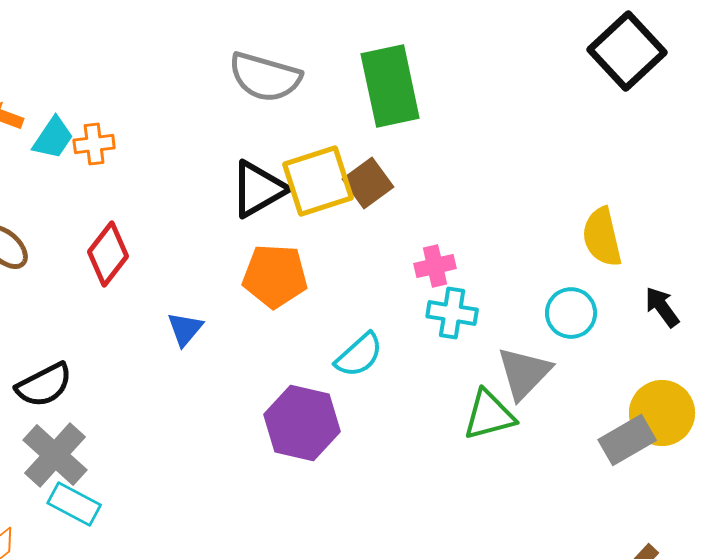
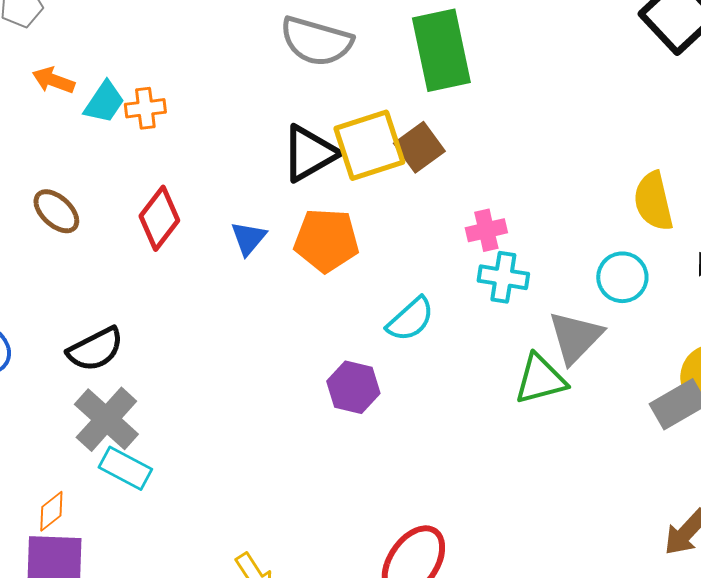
blue triangle: (185, 329) -> (248, 238), moved
purple hexagon: (302, 423) -> (353, 387), size x0.7

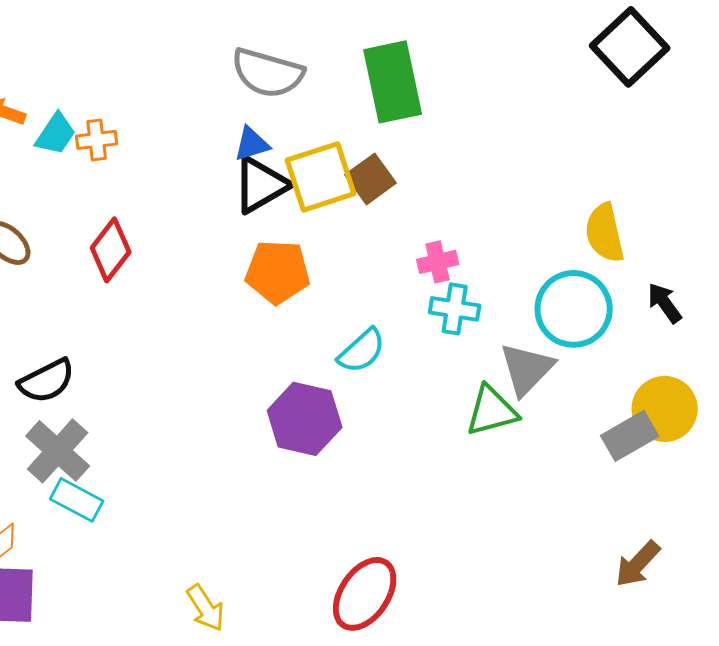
blue triangle: (248, 238) -> (252, 144), moved, turned 33
cyan circle: (622, 277) -> (574, 309), size x1.5
purple hexagon: (353, 387) -> (305, 419), size x1.4

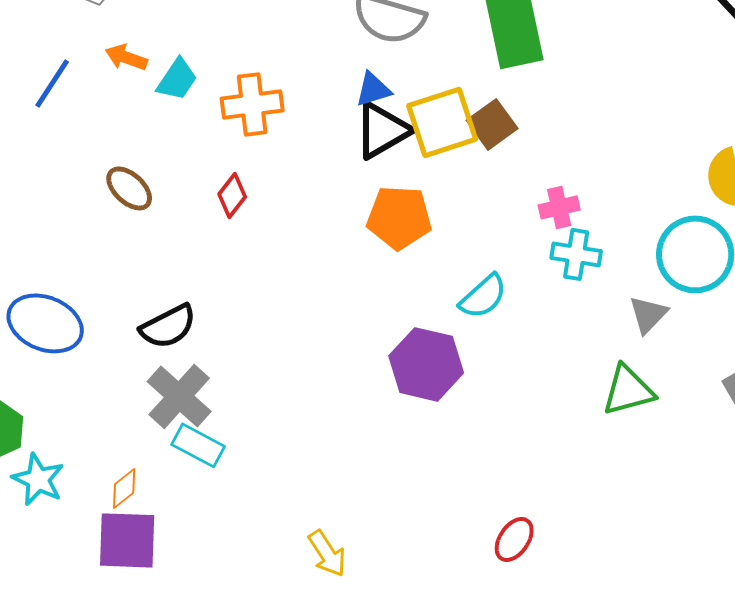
orange cross: (97, 140) -> (252, 104), moved, size x1.5
red diamond: (111, 250) -> (232, 195), size x0.7
gray triangle: (527, 369) -> (648, 314), size x0.7
green triangle: (492, 411) -> (628, 390), moved
red ellipse: (365, 594) -> (514, 539), moved, size x0.6

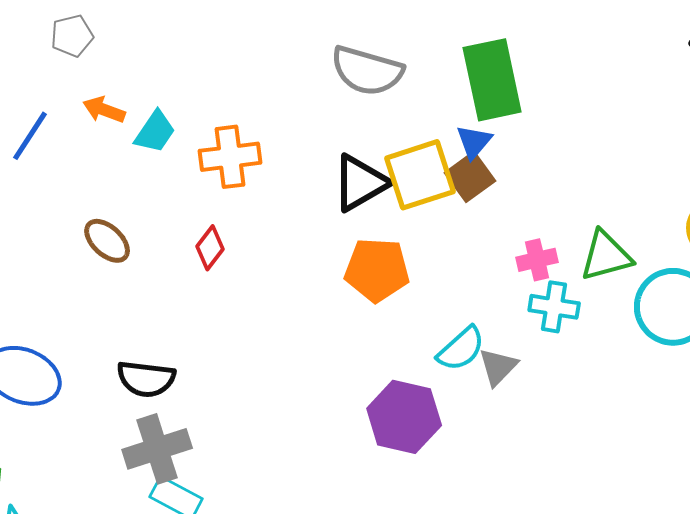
blue triangle: (373, 89) -> (474, 142), moved, turned -33
gray triangle: (648, 314) -> (498, 367), moved
black semicircle: (168, 326) -> (146, 379), turned 34
green triangle: (628, 390) -> (606, 256), moved
gray cross: (179, 396) -> (157, 449), turned 30

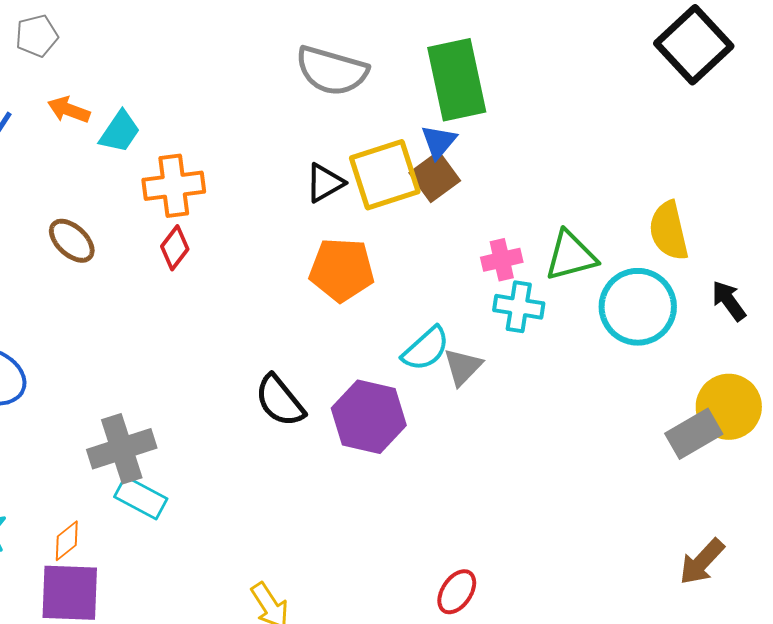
orange cross: (230, 157) -> (174, 186), moved
black triangle: (360, 183) -> (325, 183), size x0.7
black semicircle: (146, 379) -> (280, 401), moved, turned 44

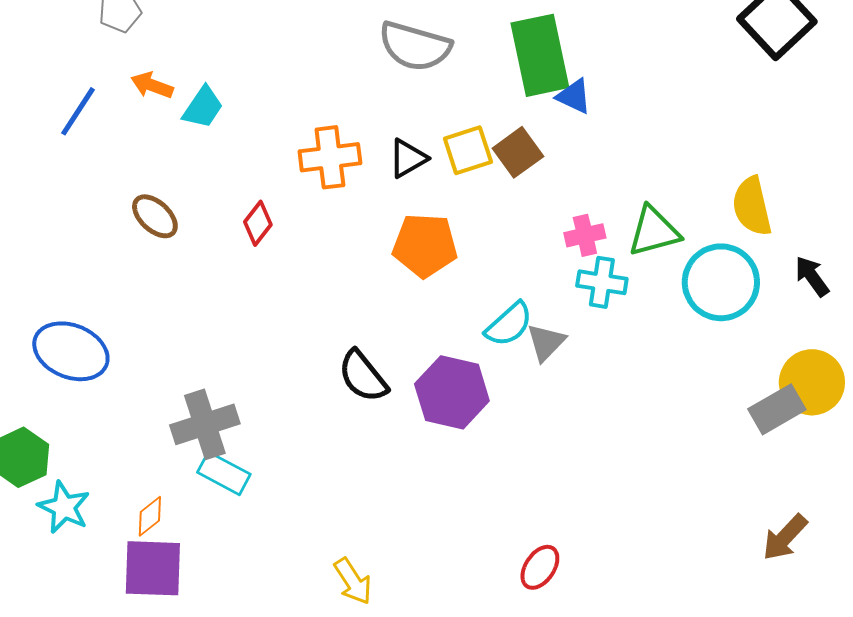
blue triangle: (439, 142) -> (574, 96), moved, turned -45
yellow square: (385, 175) -> (468, 150), size x0.7
orange cross: (174, 186) -> (330, 157), moved

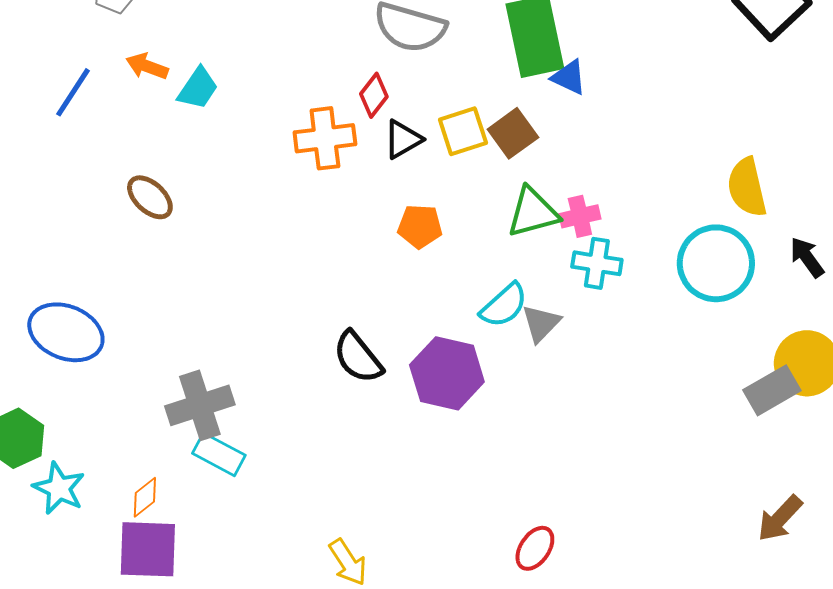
red diamond: (258, 223) -> (374, 95), moved
green triangle: (654, 231) -> (533, 212), moved
orange pentagon: (425, 245) -> (420, 226), size x0.7

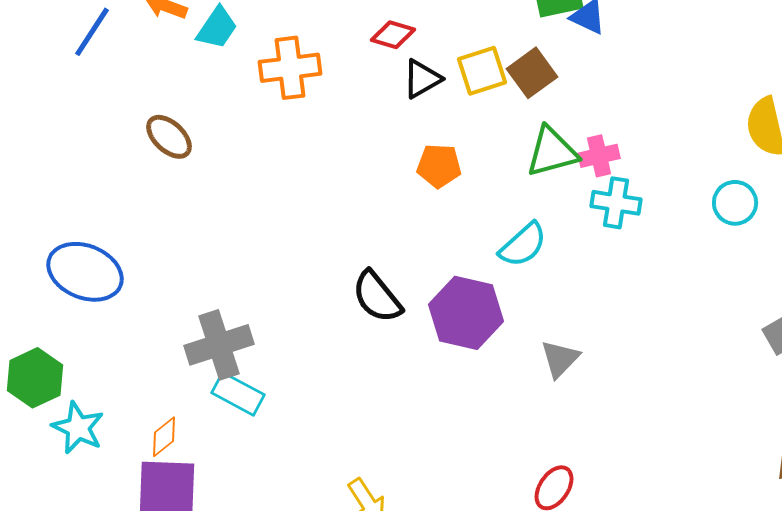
red diamond: (374, 95) -> (393, 35), turned 69
orange cross: (325, 138) -> (290, 68), moved
cyan circle: (716, 263) -> (735, 203), size x0.6
gray triangle: (541, 323) -> (560, 359), moved

